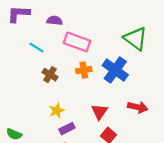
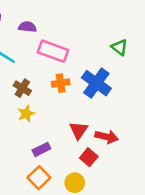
green triangle: (135, 39) -> (119, 47), size x0.6
red arrow: (138, 107) -> (107, 137), moved
yellow star: (57, 111) -> (26, 114), moved

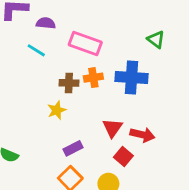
purple semicircle: (27, 27) -> (46, 23), moved
blue cross: (96, 83) -> (132, 78), turned -32
brown cross: (22, 88) -> (69, 83), moved, turned -30

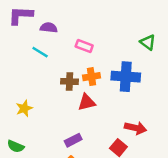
pink rectangle: (85, 44) -> (84, 46), size x0.6
yellow star: (57, 110) -> (24, 108), moved
red triangle: (112, 128) -> (87, 102), moved, turned 42

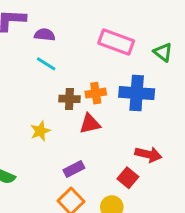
pink rectangle: (84, 46) -> (116, 42), moved, size x1.6
cyan line: (40, 52) -> (46, 64), moved
yellow star: (24, 108) -> (40, 131), moved

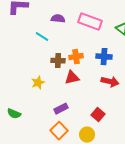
purple semicircle: (45, 35) -> (58, 19), moved
blue cross: (137, 93) -> (104, 57), size x0.7
red arrow: (148, 154) -> (110, 82), moved

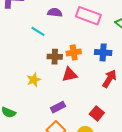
red arrow: (110, 82) -> (109, 79), turned -72

